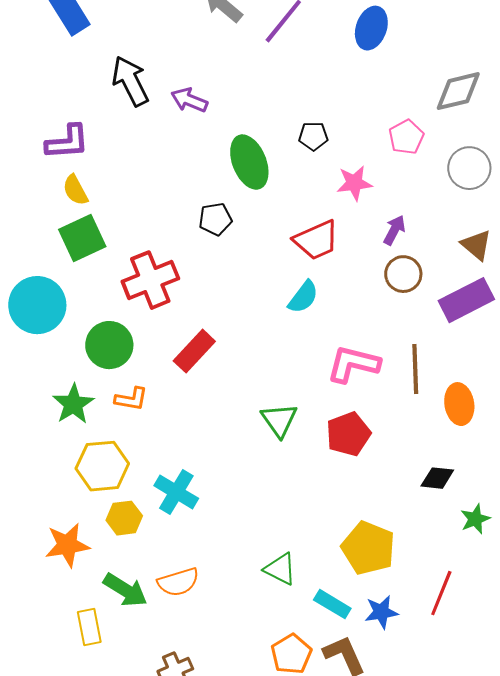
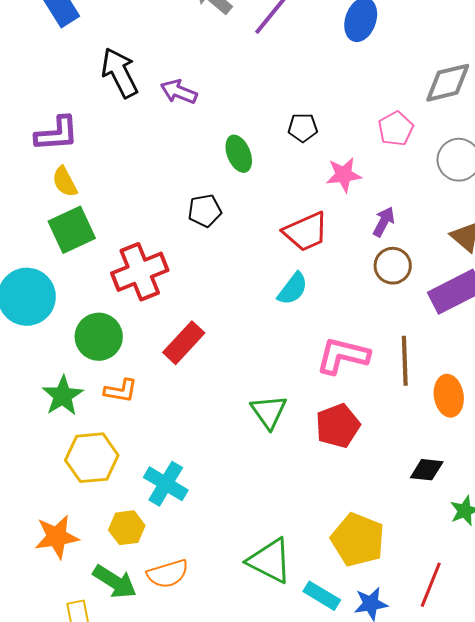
green ellipse: (249, 162) -> (239, 154), size x0.7
yellow hexagon: (124, 518) -> (127, 528), moved
green triangle: (280, 569) -> (270, 561), size x1.4

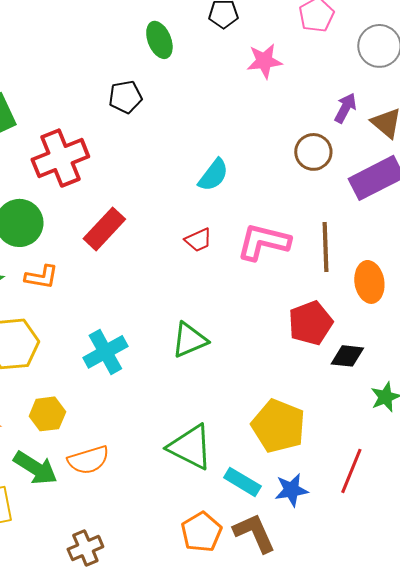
purple arrow: (384, 222) -> (345, 108), moved
red trapezoid: (306, 232) -> (198, 240), moved, size x0.6
green triangle: (269, 412) -> (189, 340), moved, turned 42
red pentagon: (338, 426) -> (310, 323), moved
cyan cross: (166, 484) -> (105, 352), moved, turned 30

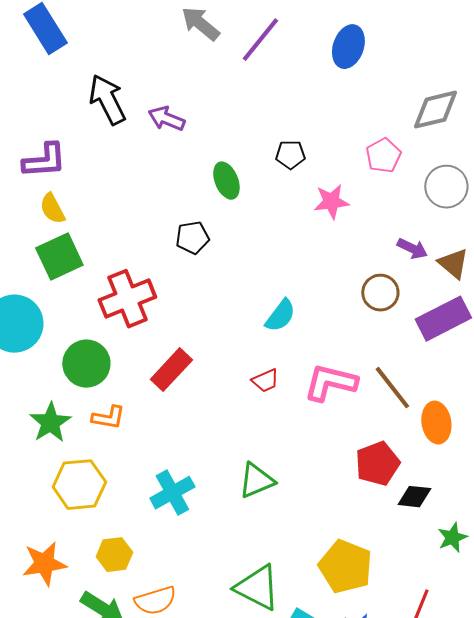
purple arrow: (345, 108) -> (412, 249), turned 88
brown line: (325, 247) -> (392, 388), turned -36

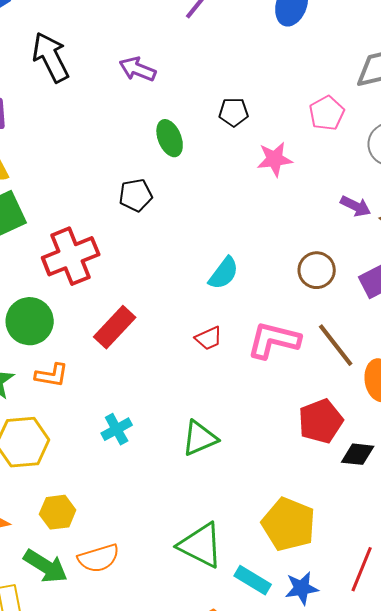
purple arrow: (166, 119) -> (138, 69), moved
brown circle: (380, 293) -> (317, 270), moved
cyan cross: (172, 493) -> (117, 429), moved, size x0.7

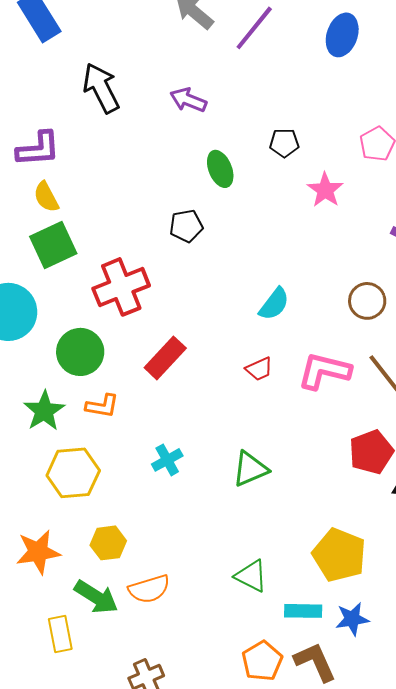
pink star: (275, 159) -> (325, 190), turned -30
green triangle: (201, 545) -> (251, 576), size x0.7
cyan rectangle: (253, 580) -> (303, 611), turned -30

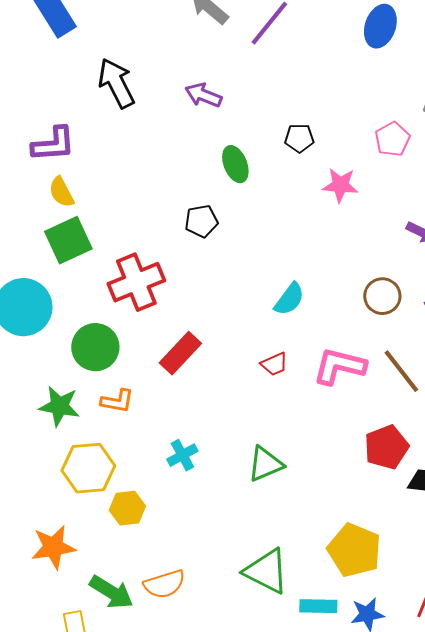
blue ellipse: (342, 35) -> (380, 26), moved
pink star: (325, 190) -> (340, 185), turned -30
green star: (44, 411) -> (59, 406), turned -30
yellow hexagon: (108, 543) -> (127, 508), moved
green triangle: (251, 576) -> (266, 571), size x1.4

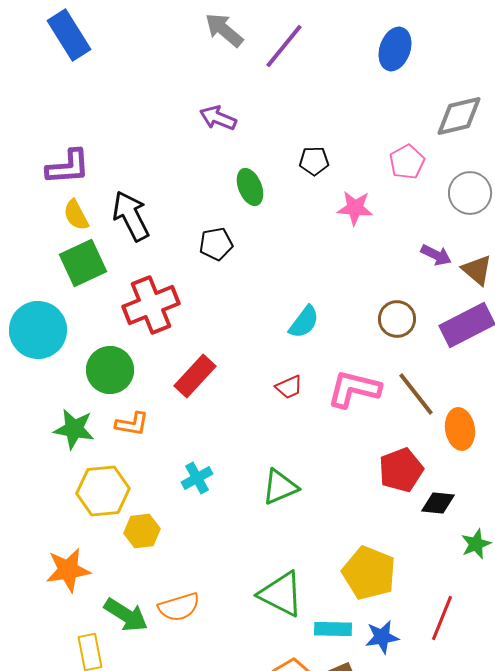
black arrow: (116, 83) -> (131, 216), moved

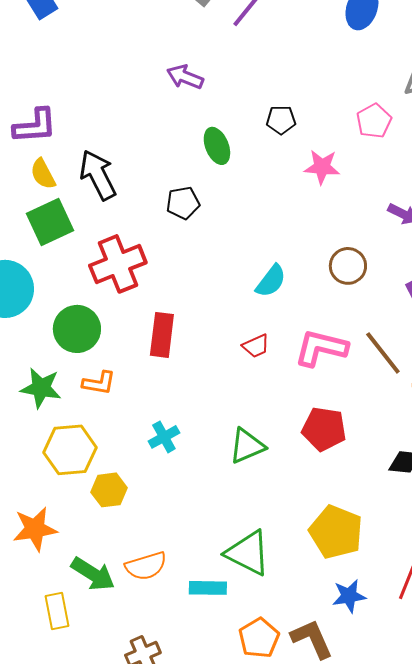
brown circle: (397, 319) -> (348, 266), moved
red rectangle: (195, 376) -> (162, 335), turned -36
red pentagon: (401, 470) -> (324, 429), moved, turned 30
cyan rectangle: (333, 629) -> (208, 588), moved

